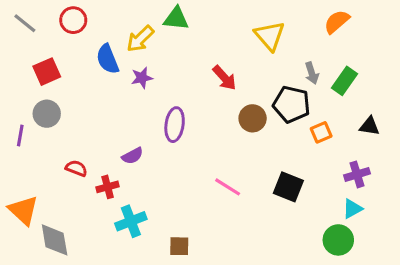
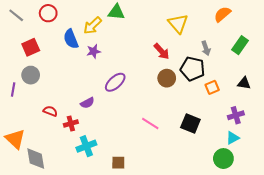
red arrow: (224, 78) -> (162, 51), moved
green rectangle: (345, 81) -> (240, 45), moved
purple ellipse: (175, 125) -> (115, 82), turned 40

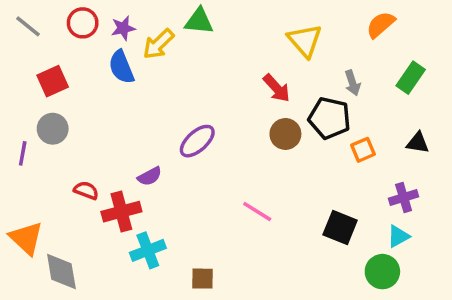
purple star: (94, 51) -> (123, 28), moved
red cross: (71, 123) -> (121, 212), size x1.5
black square: (190, 123) -> (340, 227), moved

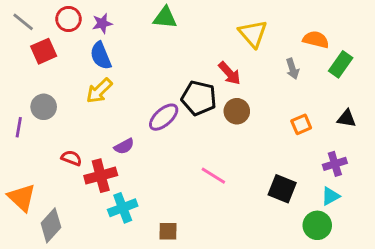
orange semicircle: (381, 25) -> (316, 40), moved, turned 55
yellow arrow: (158, 44) -> (99, 91), moved
red square: (53, 81) -> (44, 51), moved
black pentagon: (329, 118) -> (199, 98), moved
gray diamond: (61, 272) -> (51, 225), turned 52

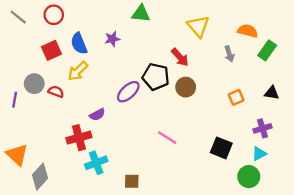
green triangle: (165, 18) -> (141, 14), moved
purple star: (102, 23) -> (112, 39), moved
red square: (44, 51) -> (51, 50), moved
red semicircle: (71, 158) -> (56, 92), moved

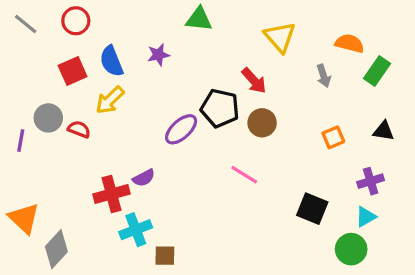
purple semicircle: (97, 115) -> (144, 178), moved
pink line: (167, 138) -> (244, 175), moved
brown square: (132, 181) -> (165, 256), moved

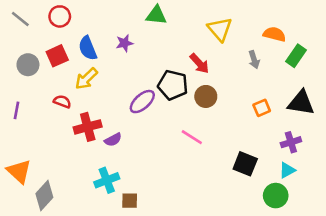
gray circle: (48, 118) -> (28, 65), moved
black triangle: (384, 131) -> (301, 103), size x1.6
red cross: (111, 194) -> (88, 127), moved

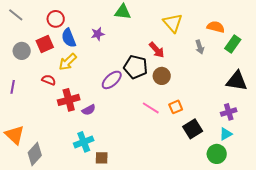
red circle: (60, 16) -> (56, 19), moved
orange square: (262, 108) -> (176, 107), moved
black square: (245, 164) -> (193, 129), turned 36

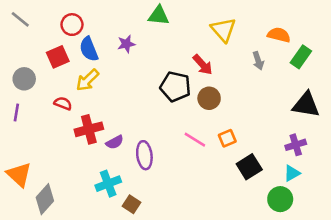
gray circle: (22, 51) -> (24, 79), moved
purple ellipse: (112, 80) -> (144, 155), moved, turned -55
brown square: (102, 158) -> (131, 204), turned 32

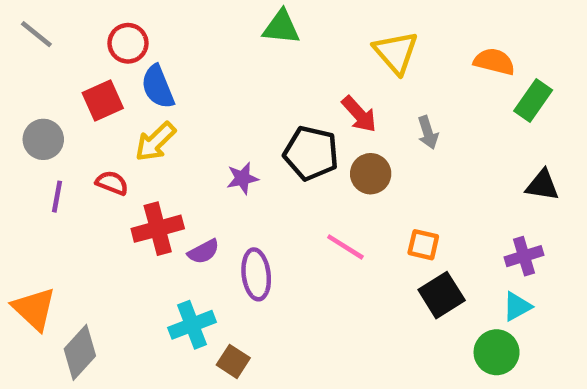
purple star: (126, 44) -> (242, 178), moved
gray arrow: (258, 61) -> (428, 133), moved
black triangle: (306, 105) -> (542, 185), size x0.7
purple line: (16, 112) -> (57, 197), moved
orange square: (227, 138) -> (423, 245), moved, turned 36

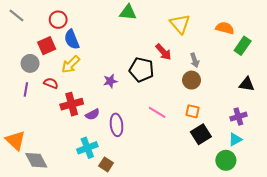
gray circle: (43, 139) -> (30, 63), moved
brown circle: (371, 174) -> (192, 80), moved
gray diamond: (80, 352) -> (36, 160), turned -70

